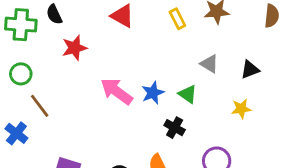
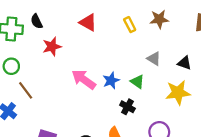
black triangle: (250, 70) -> (184, 63), turned 40
yellow star: (241, 109) -> (178, 93), size x1.6

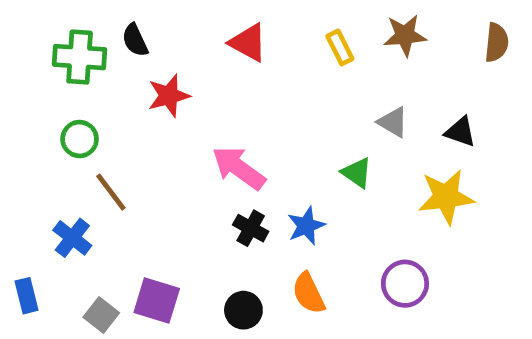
blue star: (111, 81) -> (306, 226), moved
black cross: (127, 107) -> (251, 228), moved

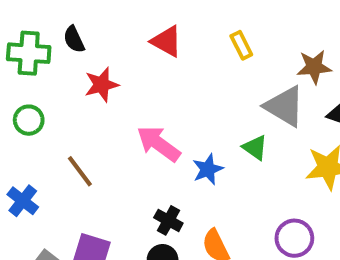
brown star: (405, 35) -> (314, 67), moved
gray triangle: (393, 122) -> (285, 106), size x1.6
brown line: (111, 192) -> (80, 171), moved
blue star: (306, 226) -> (208, 169), moved
black cross: (251, 228) -> (168, 220), moved

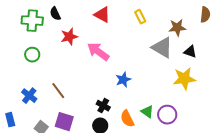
pink arrow: (159, 144) -> (98, 52), moved
green triangle: (255, 148) -> (147, 112), moved
brown line: (80, 171) -> (58, 91), moved

